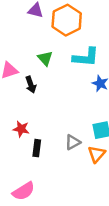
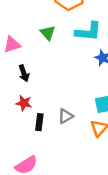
black arrow: (31, 85) -> (24, 73), moved
gray triangle: (73, 142) -> (66, 116), moved

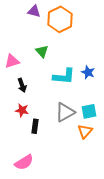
cyan L-shape: (88, 32) -> (64, 76), moved
gray triangle: (66, 116) -> (65, 112), moved, size x1.5

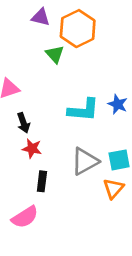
green triangle: (42, 51) -> (55, 54), moved
red star: (22, 110) -> (32, 149), moved
pink semicircle: (24, 162) -> (25, 217), moved

